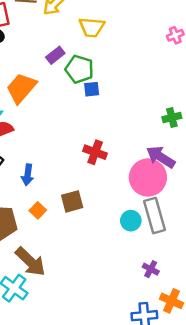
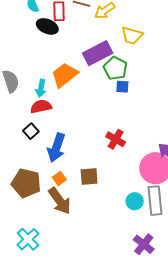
purple rectangle: (55, 55) -> (98, 53), size x1.8
blue arrow: (28, 175) -> (56, 148), size x1.6
brown arrow: (30, 262) -> (60, 201), moved
purple cross: (151, 269) -> (144, 244), size x1.5

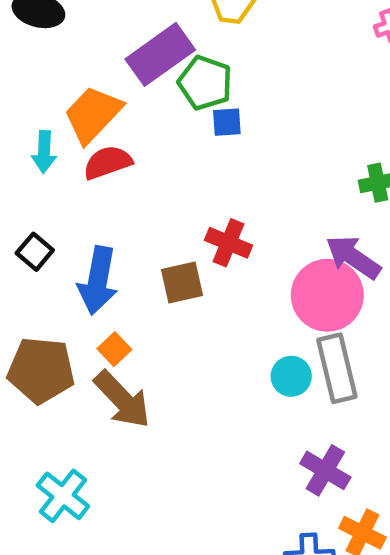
red semicircle: (41, 106) -> (108, 162), moved
brown square: (89, 176) -> (182, 283), moved

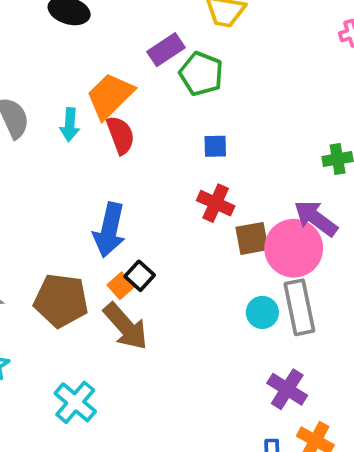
purple rectangle: (160, 54) -> (166, 50), size x0.7
blue square: (227, 122) -> (215, 146), moved
red semicircle: (108, 162) -> (120, 135), turned 87
black square: (35, 252) -> (140, 276), moved
brown square: (182, 283) -> (252, 238), moved

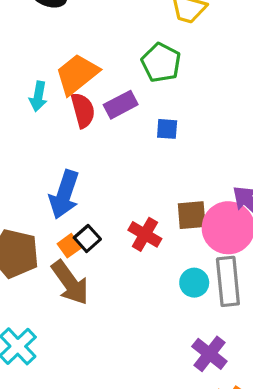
purple rectangle: (166, 50) -> (121, 105), moved
red cross: (216, 203) -> (145, 234), moved

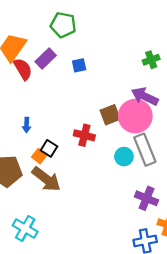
blue arrow: (64, 194) -> (27, 125), size x0.5

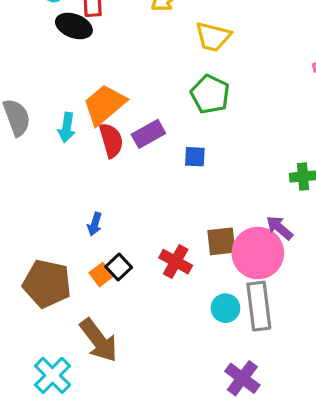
green pentagon: (63, 25) -> (210, 94), moved
purple arrow: (145, 96) -> (279, 228), size x0.7
brown arrow: (46, 179) -> (99, 340), moved

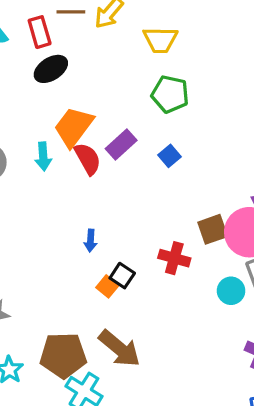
black ellipse: (74, 26) -> (51, 69), moved, turned -40
blue square: (195, 157) -> (170, 156), turned -30
brown pentagon: (47, 284) -> (63, 355), moved

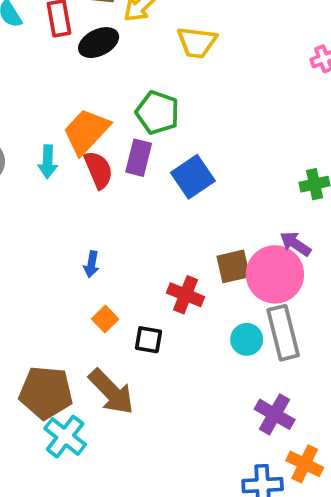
black ellipse: (51, 69) -> (99, 43), moved
green pentagon: (170, 94) -> (157, 113), moved
purple rectangle: (121, 145) -> (139, 158), turned -40
blue square: (170, 156) -> (193, 177), size x1.6
black square: (122, 276) -> (148, 340), moved, turned -30

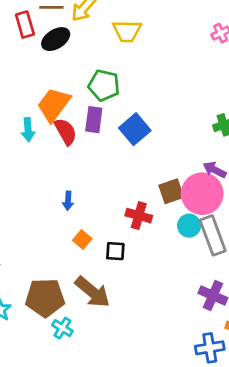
cyan circle: (247, 339) -> (189, 226), moved
cyan cross: (65, 437) -> (62, 328), size x0.7

